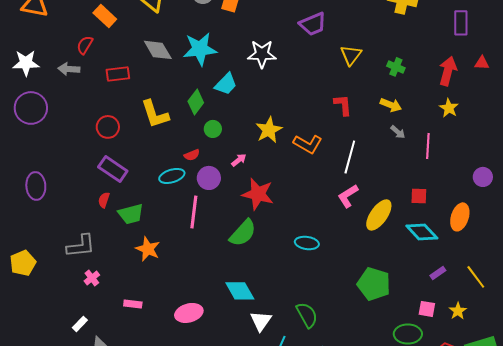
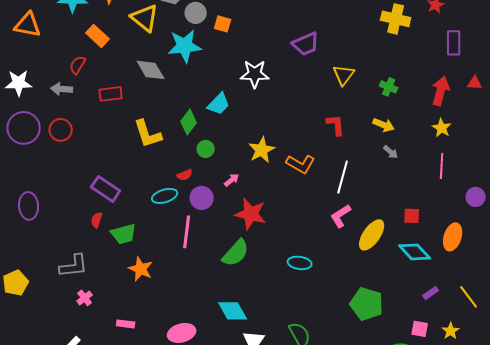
cyan star: (200, 49) -> (185, 46), moved
red circle: (108, 127) -> (61, 130), moved
pink line: (428, 146) -> (442, 166), moved

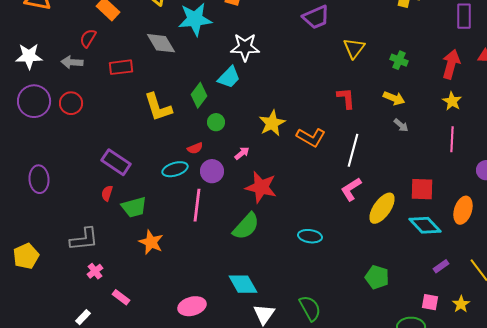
white star: (255, 74) -> (245, 47), moved
red square: (412, 216) -> (422, 189), size x1.4
green pentagon: (367, 304) -> (377, 277), size x0.7
pink rectangle: (126, 324) -> (121, 297), moved, turned 30

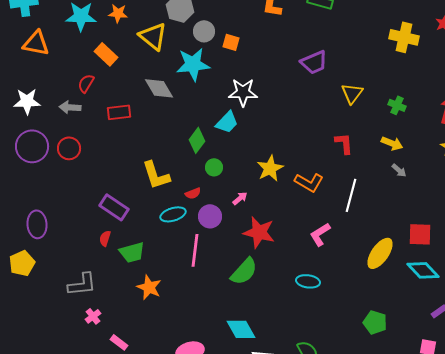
yellow L-shape: (158, 107) -> (156, 175), moved
pink L-shape: (351, 189) -> (320, 234), moved
yellow pentagon: (26, 256) -> (22, 263), moved

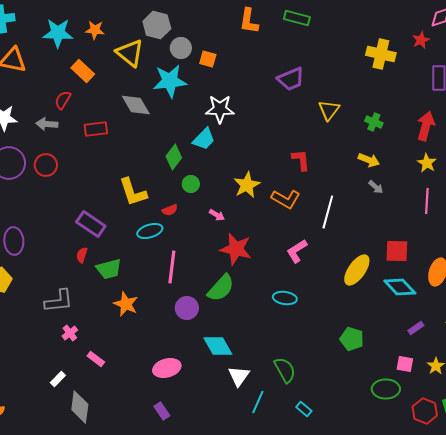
red L-shape: (344, 143) -> (301, 160), moved
pink arrow: (240, 198) -> (217, 215), turned 70
purple circle: (210, 216) -> (187, 308), moved

